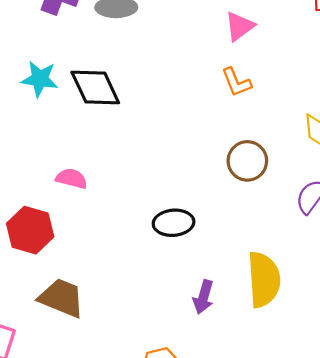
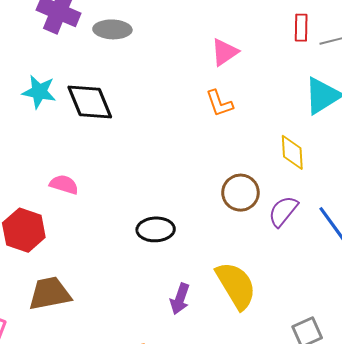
brown circle: (247, 161) -> (240, 193), moved
yellow semicircle: (264, 279) -> (236, 285), turned -30
brown trapezoid: (62, 298) -> (50, 293), turned -36

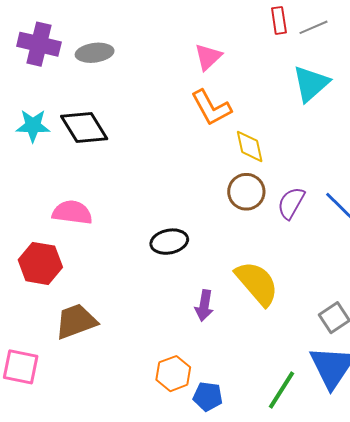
orange L-shape: (219, 103) -> (211, 108), size x1.4
yellow diamond: (292, 152) -> (250, 146), moved
pink semicircle: (64, 185) -> (72, 212), size x1.4

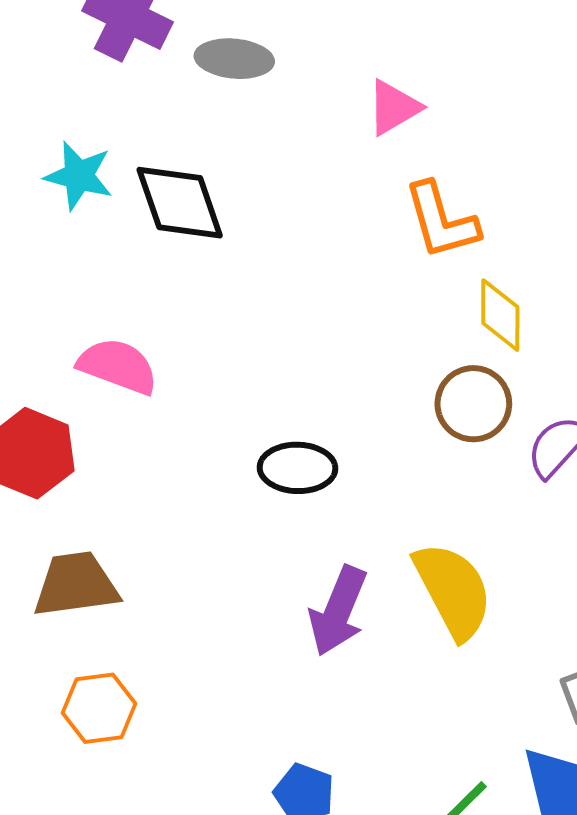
pink triangle: (208, 57) -> (394, 107), moved
purple arrow: (204, 306) -> (338, 611), size x1.4
orange hexagon: (173, 374) -> (99, 708), moved

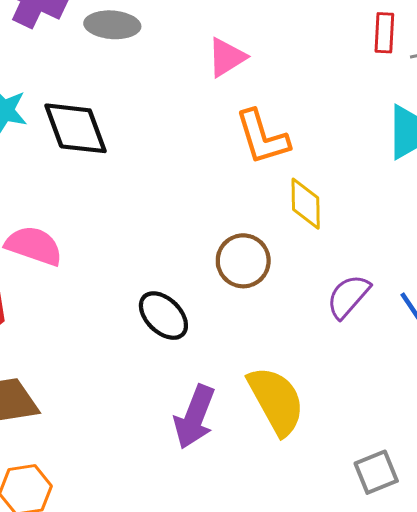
brown circle: (473, 404) -> (243, 261), moved
black ellipse: (297, 468) -> (163, 316), turned 44

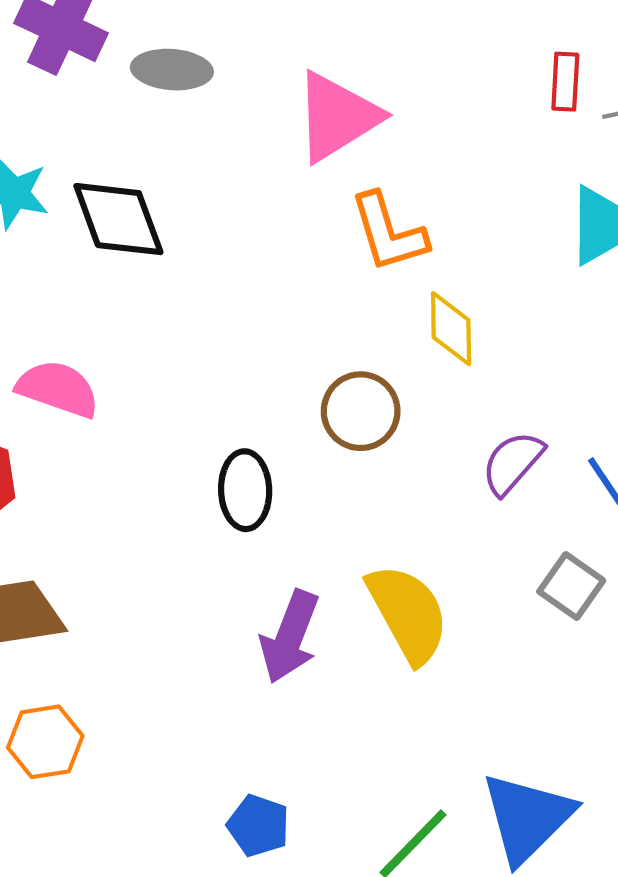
pink triangle: (227, 57) -> (337, 117), size x1.6
black ellipse: (163, 316) -> (245, 490), turned 44
gray square: (376, 472) -> (571, 586), moved, turned -33

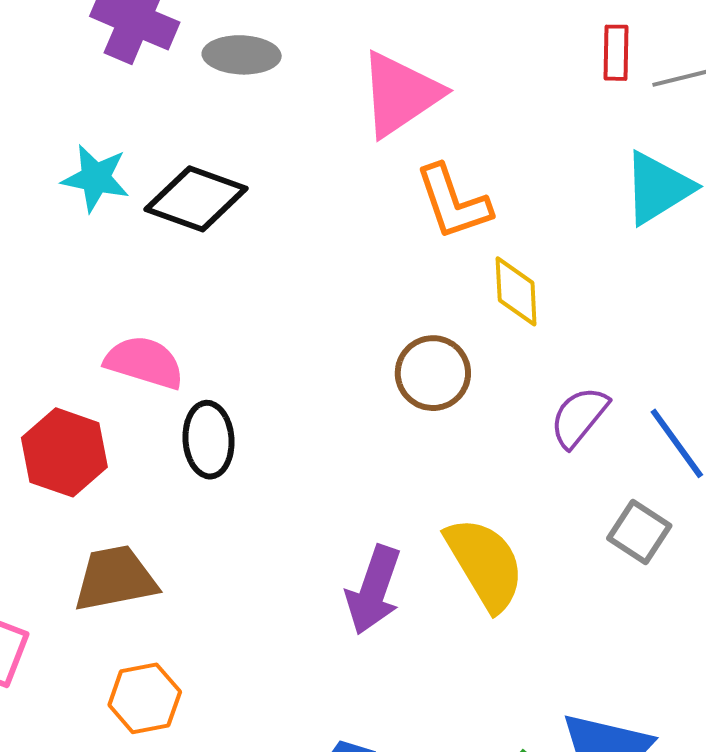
black diamond: (118, 219) -> (196, 199), turned -48
black ellipse: (245, 490) -> (209, 440), moved

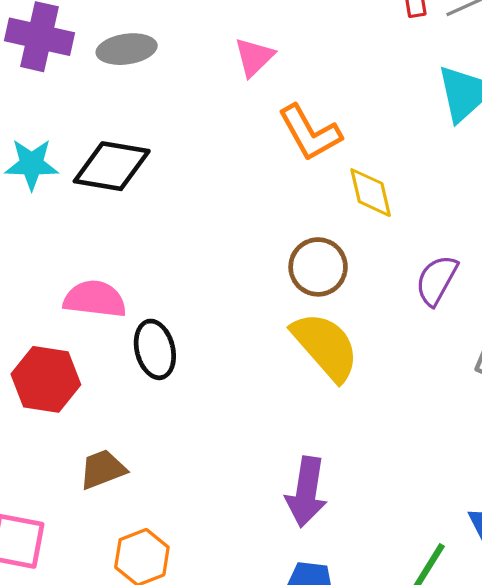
pink triangle: (400, 94) -> (254, 57), size x0.6
yellow semicircle: (485, 564) -> (325, 346), moved
brown trapezoid: (115, 579) -> (103, 469), size x0.7
purple arrow: (373, 590) -> (306, 492), moved

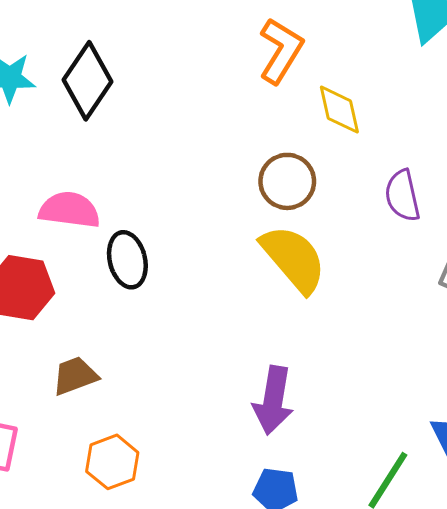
orange L-shape: (310, 133) -> (281, 51), turned -120
black diamond: (112, 166) -> (87, 81), turned -66
purple semicircle: (437, 280) -> (402, 196), turned -42

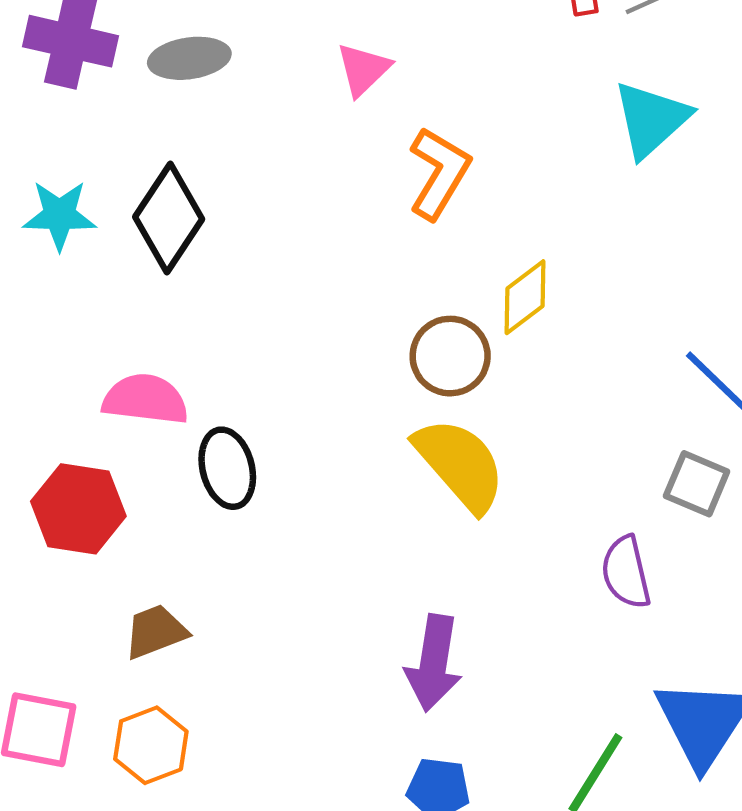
yellow diamond: (339, 110) -> (525, 297), moved, turned 66
purple semicircle: (402, 196) -> (626, 572), moved
orange hexagon: (112, 462) -> (151, 745), moved

